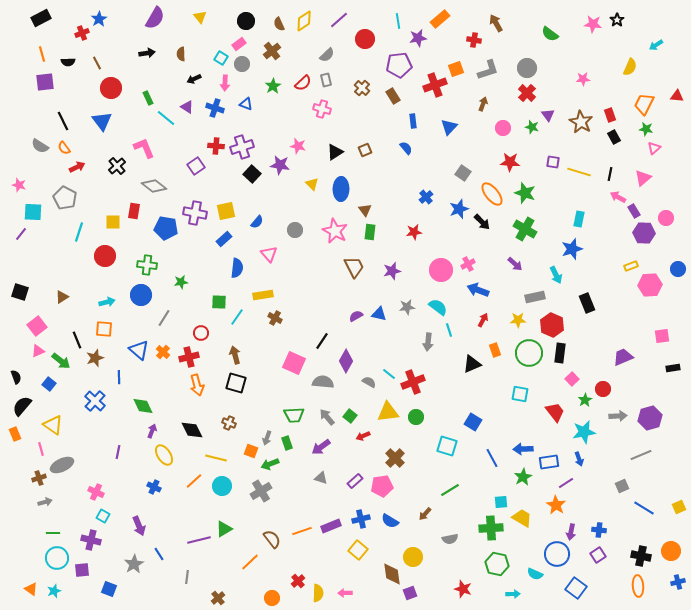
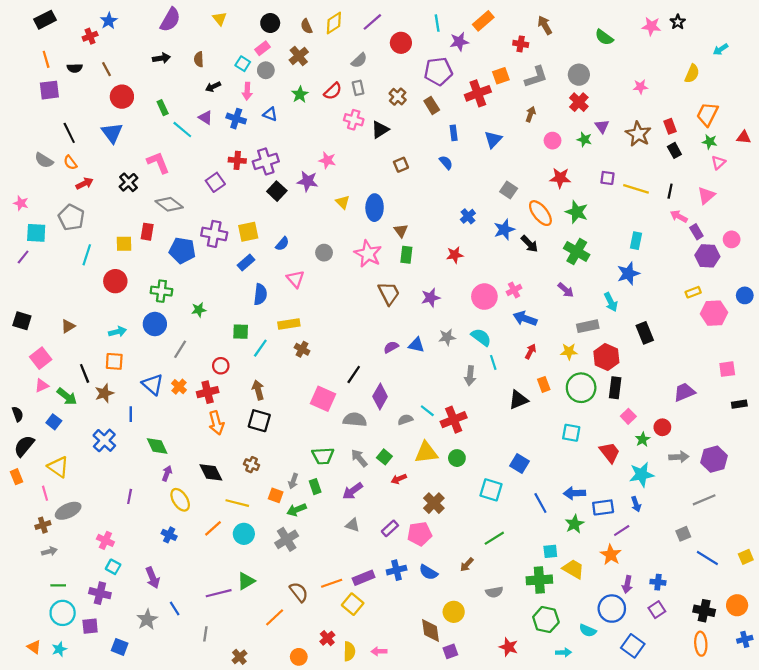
red triangle: (677, 96) -> (744, 137), moved
black triangle: (335, 152) -> (380, 130), moved
gray semicircle: (369, 382) -> (405, 420), turned -48
yellow square: (358, 550) -> (353, 604), moved

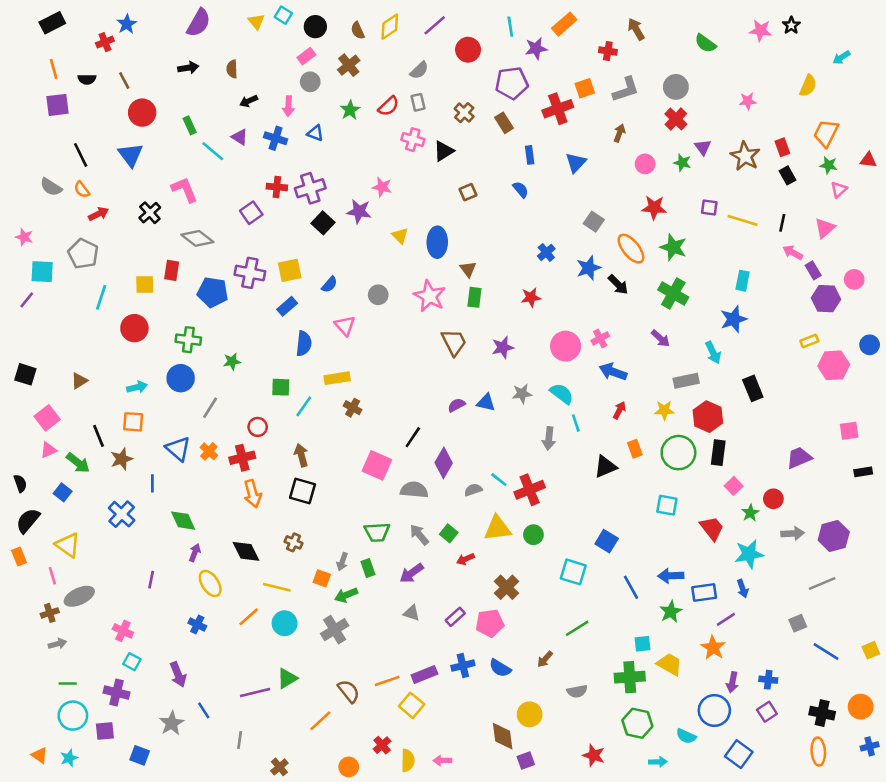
cyan square: (243, 64) -> (283, 15), moved

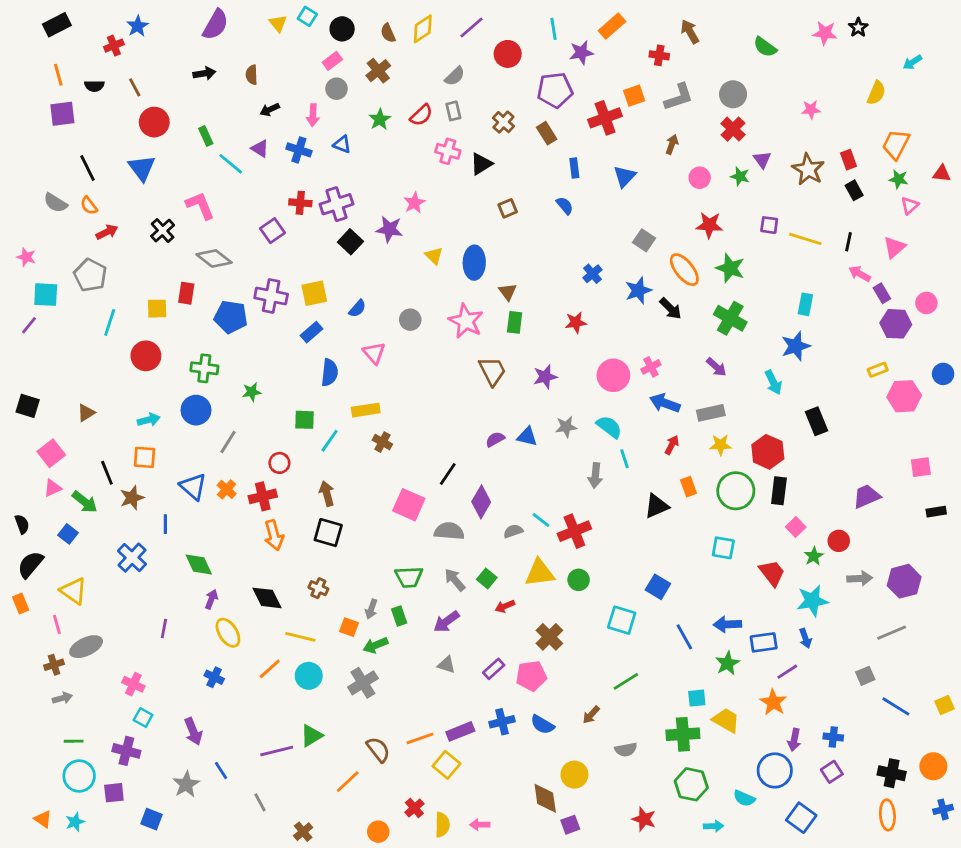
pink star: (382, 187) -> (414, 203), turned 30
gray rectangle: (686, 381) -> (711, 413), moved
gray line: (240, 740) -> (260, 802), turned -36

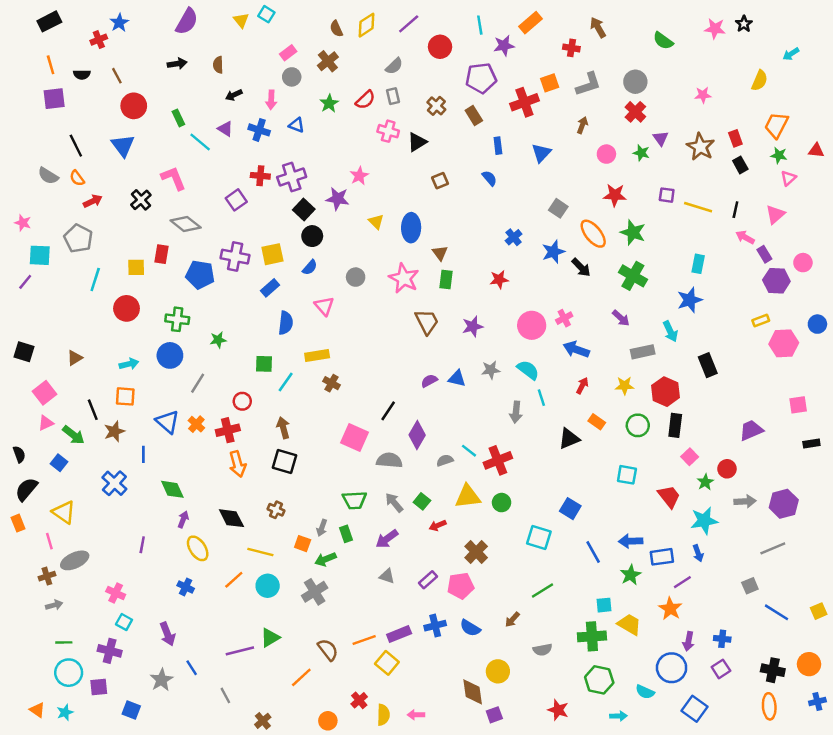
black circle: (342, 29) -> (312, 236), moved
gray rectangle: (711, 413) -> (643, 352), moved
orange rectangle: (688, 487) -> (597, 422), turned -35
green circle: (736, 491) -> (638, 425), size x0.7

